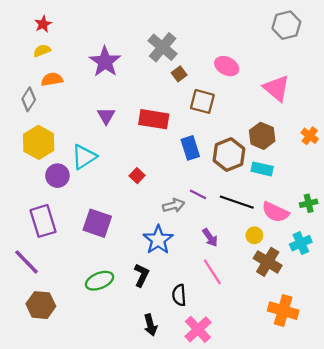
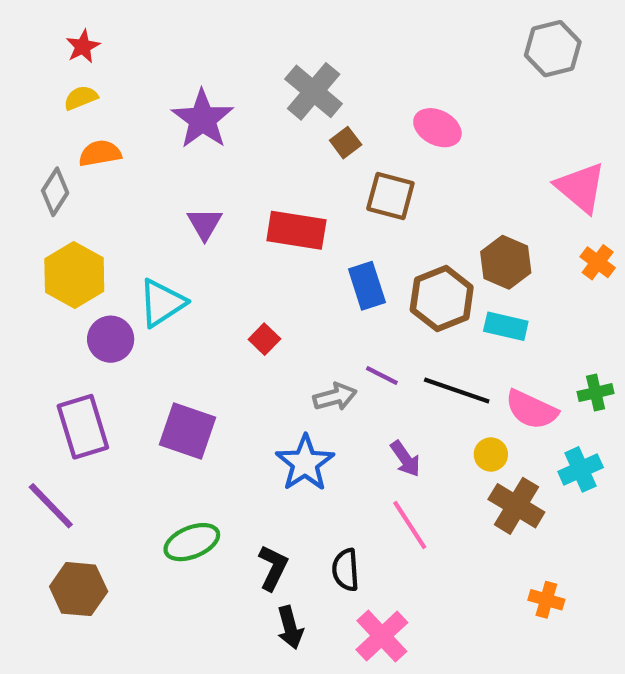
pink triangle: (276, 88) -> (581, 187), moved
black L-shape: (142, 275) -> (273, 568), moved
orange cross: (283, 311) -> (546, 600), size x0.6

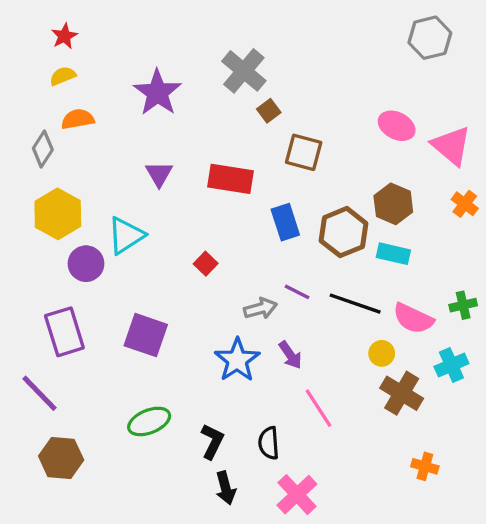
pink ellipse: (437, 128) -> (397, 126), moved
purple arrow: (405, 459) -> (290, 355), moved

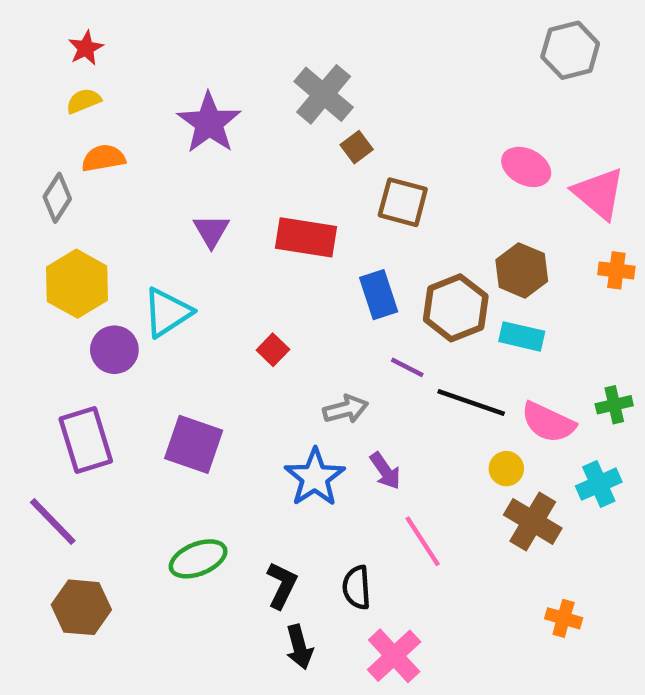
orange cross: (465, 204) -> (616, 270), turned -30
purple line: (297, 292) -> (407, 367), moved

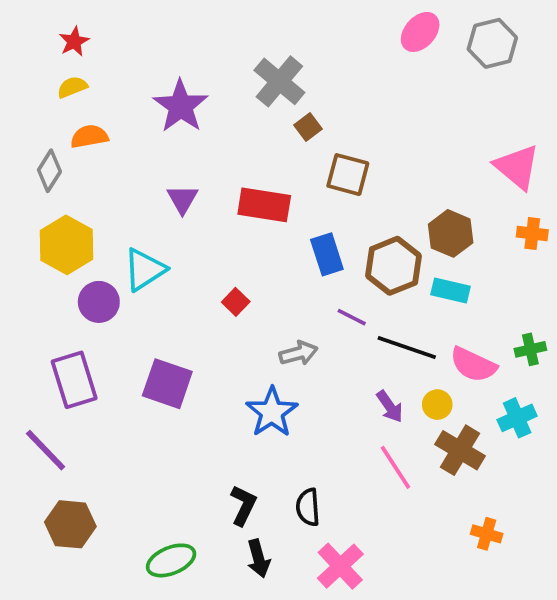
pink ellipse: (526, 167) -> (420, 32), moved, turned -75
purple arrow: (385, 471) -> (390, 406), moved
pink line: (423, 541) -> (395, 467), moved
green ellipse: (198, 559) -> (171, 560), moved

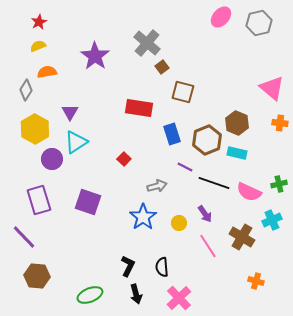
purple triangle: (182, 199) -> (70, 112), moved
yellow circle: (437, 405) -> (179, 223), moved

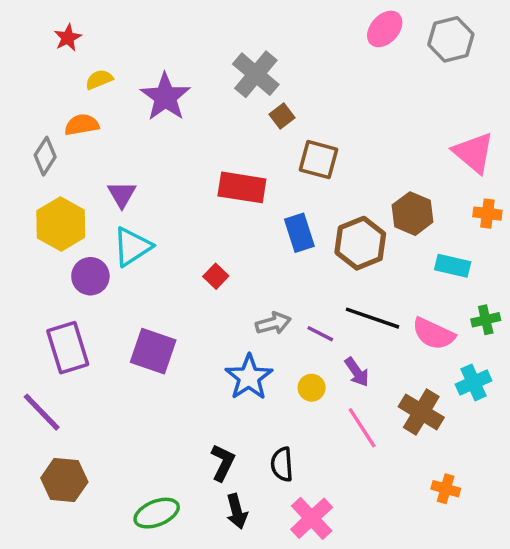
yellow semicircle: (38, 46) -> (99, 79), moved
cyan rectangle: (237, 153) -> (453, 266), moved
purple line: (185, 167) -> (320, 334), moved

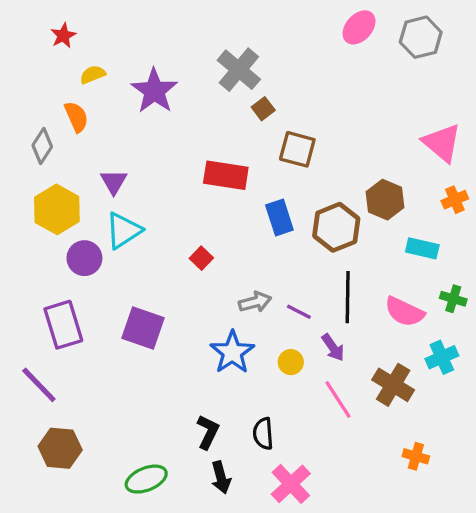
orange semicircle: (82, 125) -> (76, 117), turned 76
orange cross: (487, 214) -> (455, 200), turned -30
black line: (373, 318) -> (348, 297), turned 72
green cross: (486, 320) -> (453, 299), turned 30

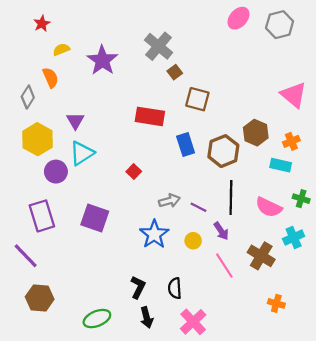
orange cross: (455, 200) -> (291, 141), moved

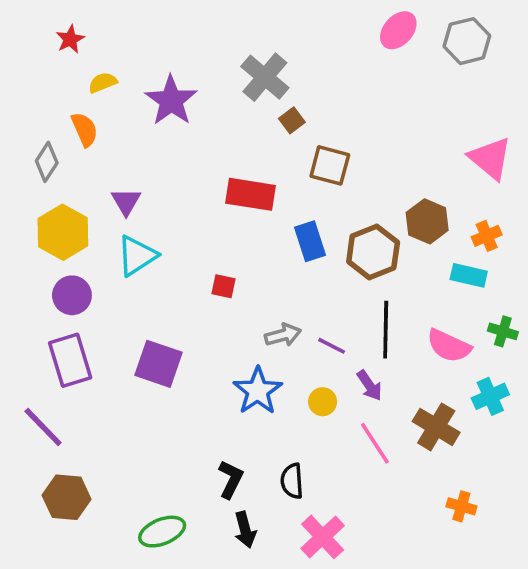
purple circle: (56, 172) -> (72, 295), moved
red square: (134, 172) -> (223, 286), turned -32

